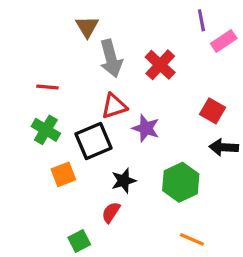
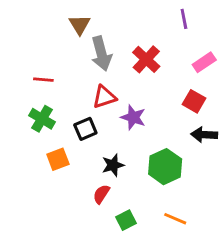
pink rectangle: (224, 41) -> (204, 62), moved
black square: (93, 141) -> (85, 129), size x0.7
green square: (79, 241) -> (126, 220), moved

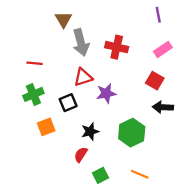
purple line: (184, 19) -> (158, 15), moved
red cross: (146, 59) -> (117, 47), turned -30
purple star: (133, 117) -> (106, 93), turned -30
green cross: (42, 119) -> (33, 94), turned 36

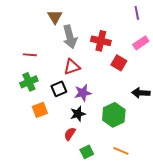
red square: (155, 81) -> (119, 63), moved
purple star: (106, 93) -> (83, 93), moved

